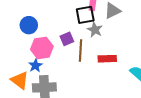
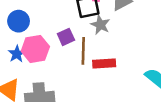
red rectangle: (107, 59) -> (104, 63), moved
blue star: (35, 65) -> (17, 54), moved

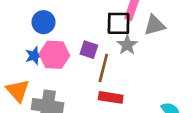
purple square: (66, 37) -> (89, 50), turned 30
red rectangle: (104, 63) -> (111, 97), moved

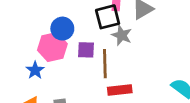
blue circle: (43, 22) -> (62, 29), moved
pink hexagon: (54, 55) -> (52, 47), moved

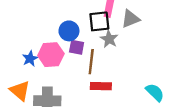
blue circle: (62, 29) -> (69, 31), moved
pink hexagon: (52, 47) -> (51, 55), moved

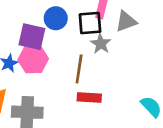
blue circle: (69, 31) -> (56, 18), moved
purple square: (77, 47) -> (32, 37), moved, size x1.5

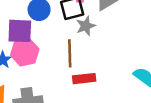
gray star: (101, 44) -> (86, 26), turned 30

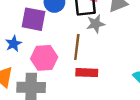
pink hexagon: (25, 52) -> (44, 58), moved

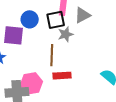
pink hexagon: (44, 58) -> (31, 83), moved

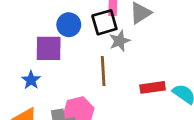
red rectangle: (62, 76) -> (153, 87), moved

